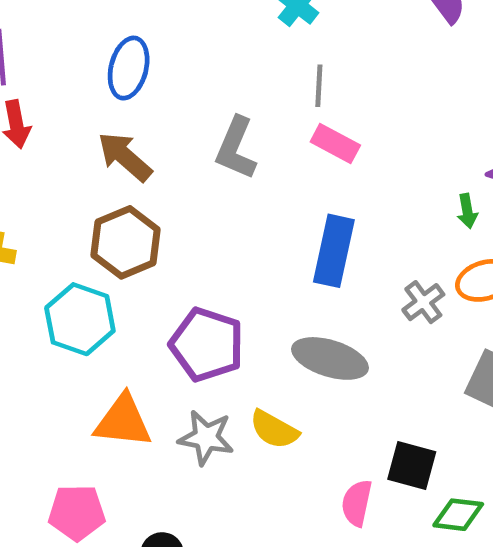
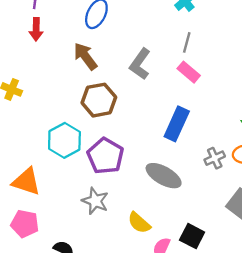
brown hexagon: (126, 242) -> (99, 100), moved
cyan hexagon: (80, 319) -> (64, 140), moved
orange triangle: (123, 421) -> (26, 182), moved
yellow semicircle: (274, 429) -> (139, 223), moved

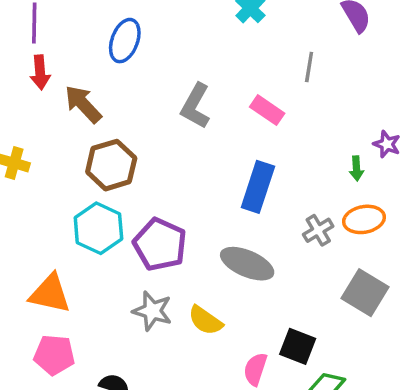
gray line: (187, 42) -> (309, 67), moved
brown arrow: (85, 56) -> (83, 104), moved
brown hexagon: (99, 100) -> (111, 165), moved
yellow semicircle: (139, 223) -> (205, 320), moved

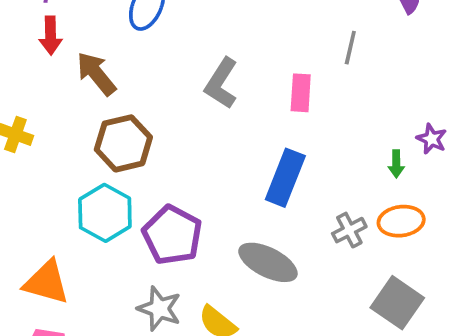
pink rectangle: (267, 110) -> (301, 93), turned 56

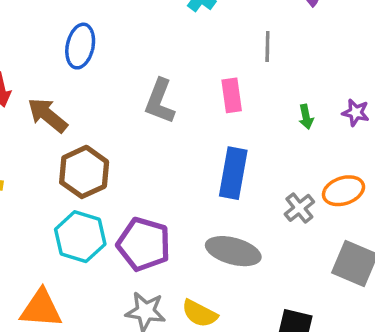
green arrow: (396, 164) -> (306, 117), moved

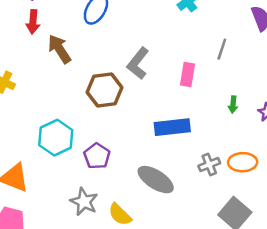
brown hexagon: (84, 172) -> (105, 90), moved
blue rectangle: (233, 173) -> (172, 127), turned 56
purple pentagon: (144, 244) -> (97, 156), size x0.7

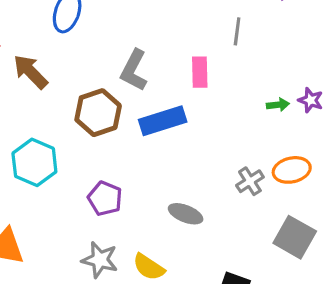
green arrow: (233, 105) -> (278, 105), moved, turned -91
blue rectangle: (172, 127) -> (163, 121), moved
cyan hexagon: (56, 138) -> (34, 162), moved
gray ellipse: (156, 180) -> (186, 214), size x0.7

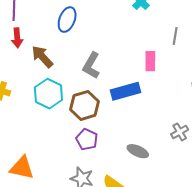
gray L-shape: (134, 70) -> (91, 65), moved
brown hexagon: (98, 113) -> (85, 105), moved
cyan hexagon: (34, 162) -> (48, 94), moved

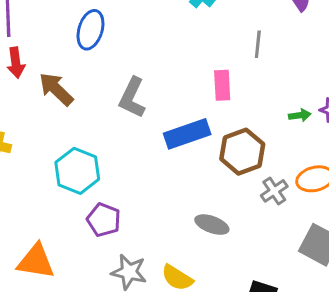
cyan hexagon: (48, 94) -> (77, 171), moved
brown hexagon: (85, 105) -> (242, 152), moved
purple pentagon: (87, 139) -> (104, 220), moved

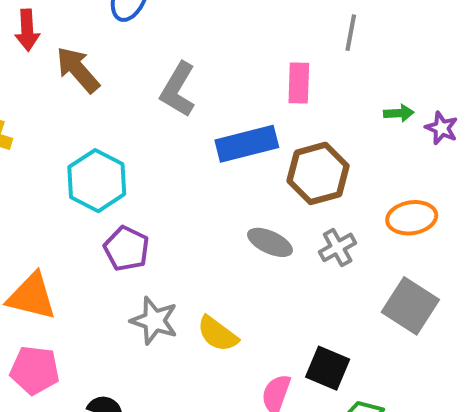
green arrow: (300, 115) -> (399, 113), moved
gray cross: (274, 191) -> (338, 247), moved
gray ellipse: (212, 225) -> (270, 242), moved

